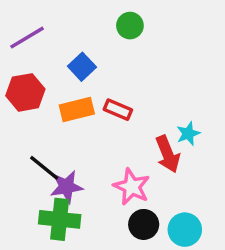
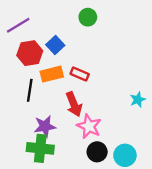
red hexagon: (25, 92) -> (30, 53), moved
cyan star: (188, 134) -> (138, 100), moved
red arrow: (168, 154) -> (74, 104), moved
black line: (44, 168) -> (30, 90), moved, turned 60

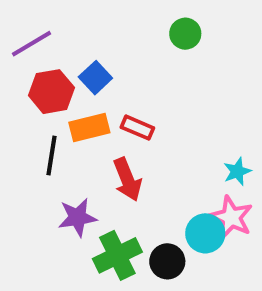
green circle: (88, 17) -> (185, 34), moved
pink star: (89, 126) -> (231, 217), moved
green cross: (40, 148) -> (117, 255), moved, turned -32
cyan circle: (125, 155) -> (205, 233), moved

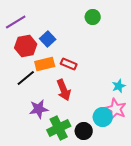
black line: (51, 155) -> (26, 78), turned 42

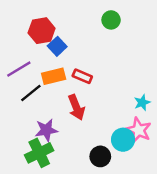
purple line: (16, 22) -> (19, 69), moved
red hexagon: (26, 46) -> (42, 31), moved
green cross: (59, 128) -> (39, 153), moved

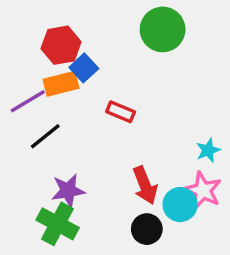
green circle: (111, 20) -> (163, 29), size x1.6
orange rectangle: (54, 76) -> (61, 84), moved
red arrow: (76, 107) -> (145, 185), moved
green cross: (39, 153) -> (58, 224), turned -36

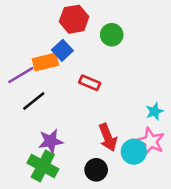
green circle: (163, 29) -> (112, 35), moved, size x0.7
red hexagon: (61, 45) -> (74, 19), moved
black circle: (147, 229) -> (96, 170), moved

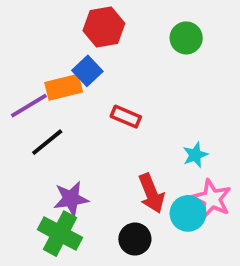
green circle: (112, 35) -> (186, 38), moved
cyan star: (155, 111) -> (195, 155), moved

